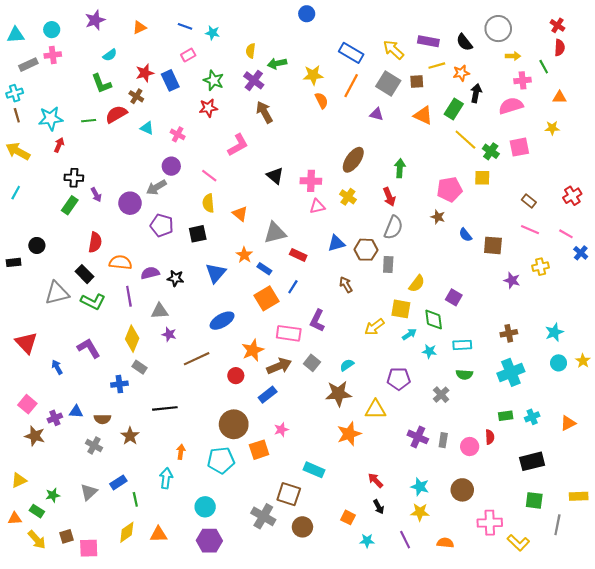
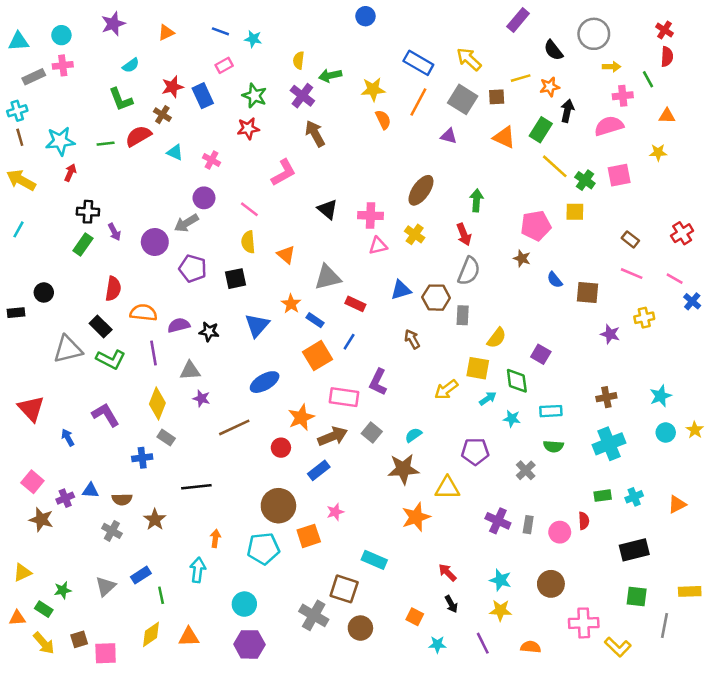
purple rectangle: (428, 41) -> (518, 20), moved, turned -60

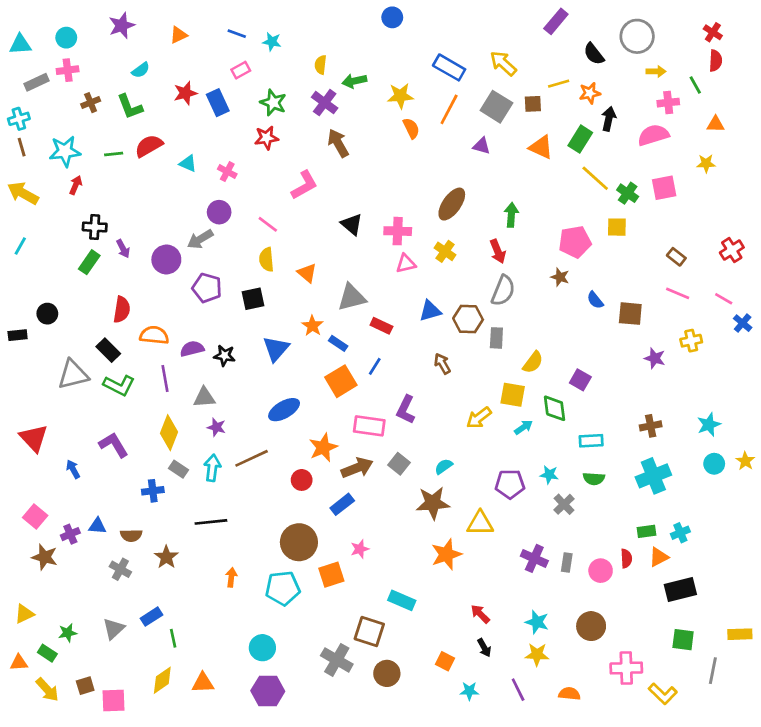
brown cross: (162, 115) -> (91, 103), moved, turned 36
cyan star: (512, 419) -> (549, 475), moved
orange triangle: (677, 504) -> (659, 557), moved
cyan arrow: (198, 570) -> (212, 468), moved

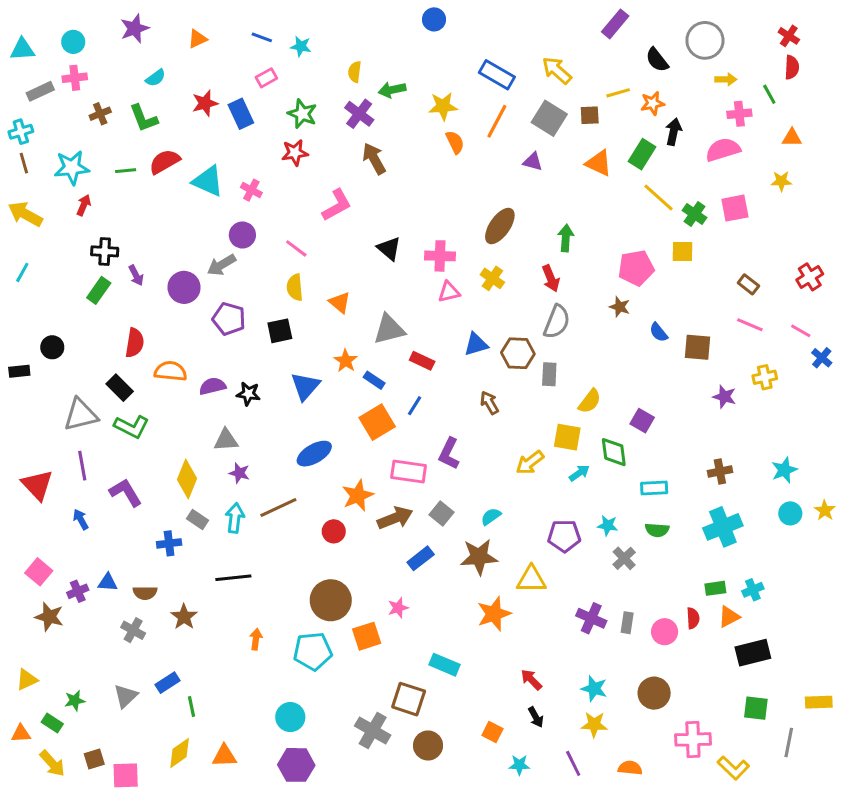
cyan triangle: (188, 163) -> (208, 181), size x1.6
purple line: (165, 379) -> (82, 466), moved
blue rectangle: (342, 504) -> (421, 558), moved

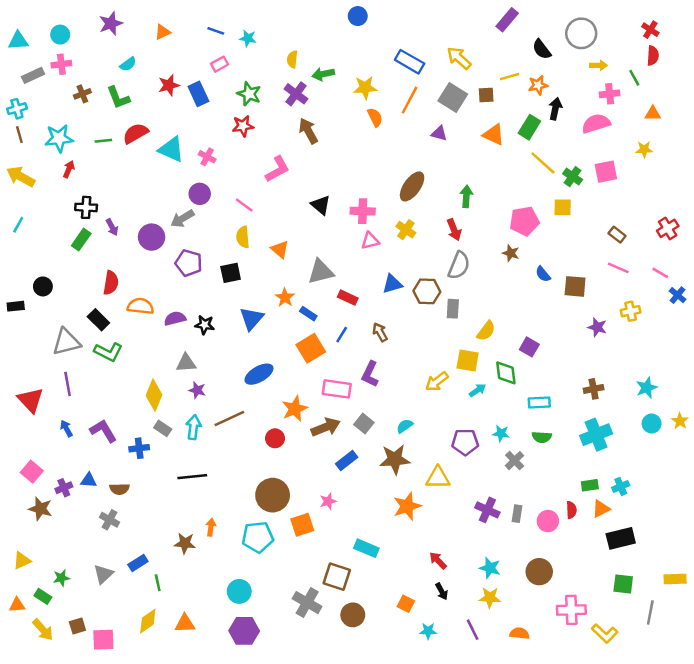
brown arrow: (489, 403) -> (380, 332), moved
purple L-shape: (126, 492) -> (103, 431), moved
brown star: (184, 617) -> (185, 543), moved, turned -30

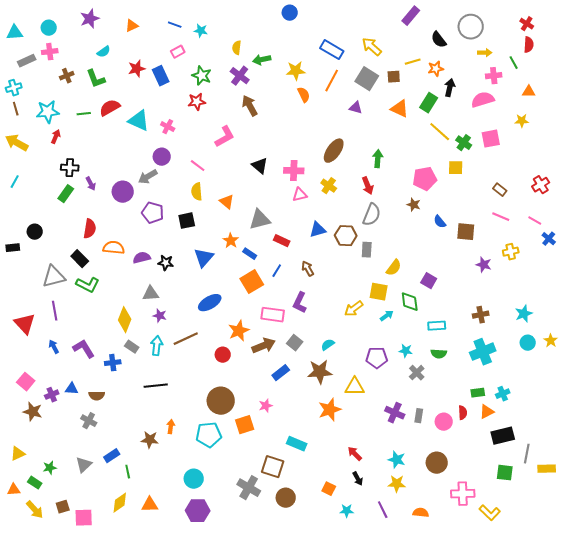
gray line: (650, 612) -> (527, 454), moved

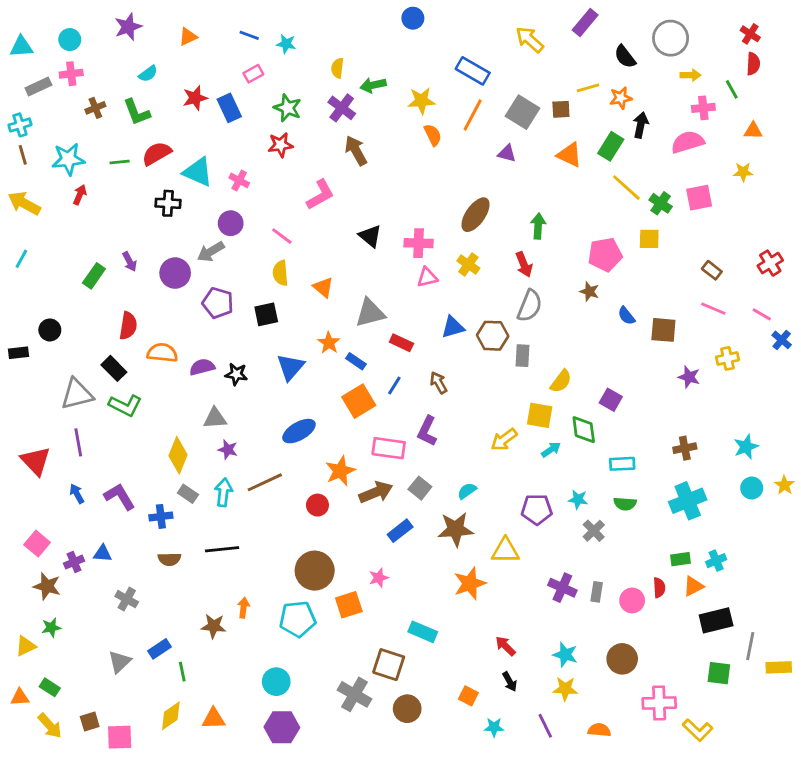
yellow arrow: (372, 47) -> (530, 40), moved
black cross: (70, 168) -> (168, 203), moved
brown semicircle: (97, 396) -> (169, 559), moved
green star: (50, 468) -> (51, 628), moved

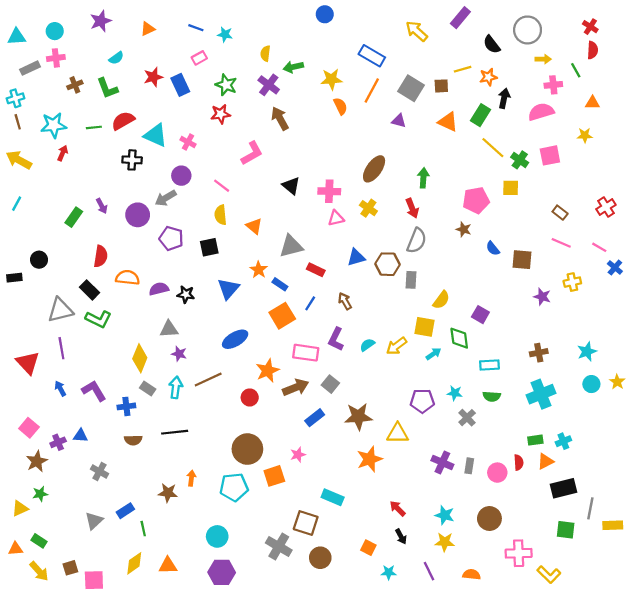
cyan semicircle: (467, 491) -> (367, 345), moved
brown star: (47, 586) -> (37, 461), turned 30

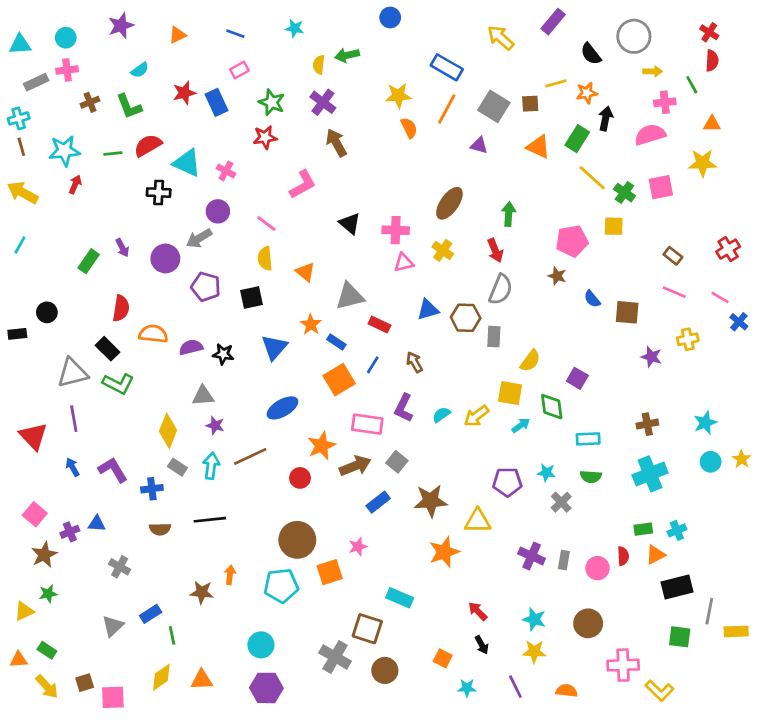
cyan star: (225, 34) -> (295, 28), moved
green arrow: (293, 67) -> (347, 55), moved
yellow star: (585, 135) -> (703, 163), size x1.5

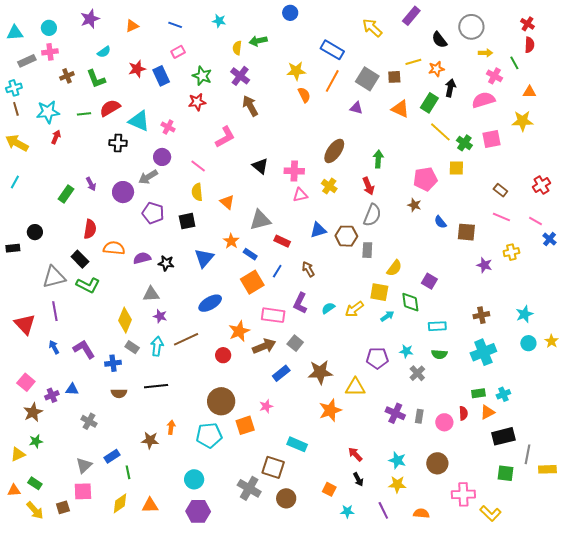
pink cross: (665, 102) -> (494, 76), turned 35
pink square: (113, 697) -> (83, 491), moved

